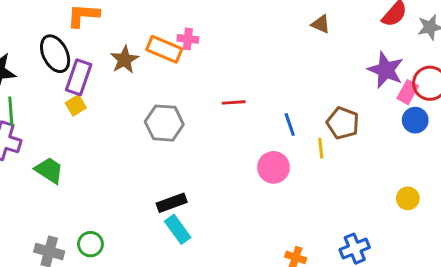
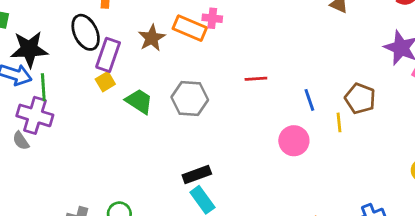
green trapezoid: (49, 170) -> (139, 101), moved

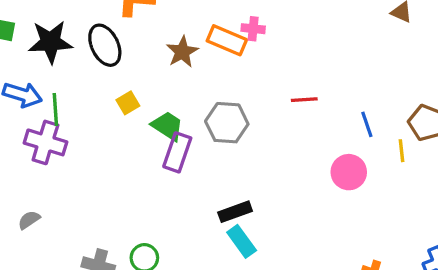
black star: (29, 49) -> (50, 42), moved
purple rectangle: (108, 55) -> (177, 152), moved
gray semicircle: (21, 141) -> (29, 220), moved, turned 90

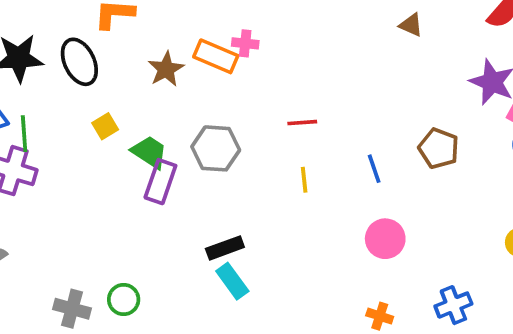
blue line: (367, 124) -> (374, 169), moved
yellow line: (401, 151) -> (304, 180), moved
pink circle: (349, 172) -> (385, 239), moved

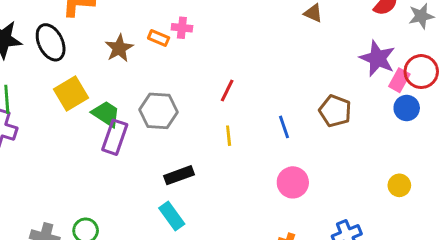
orange rectangle: (216, 56) -> (159, 38), size x0.6
red line: (302, 123) -> (227, 90), turned -60
yellow square: (105, 126) -> (71, 93), size x1.6
black rectangle: (225, 248) -> (179, 175), moved

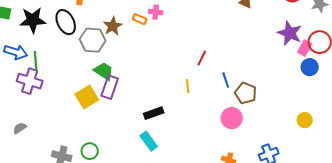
red line: (227, 90) -> (202, 58), moved
yellow square: (71, 93) -> (87, 97), moved
gray hexagon: (159, 111) -> (93, 40), moved
brown pentagon: (335, 111) -> (246, 93), moved

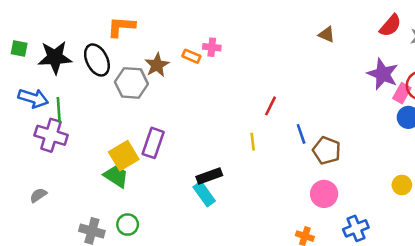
green trapezoid: (104, 71) -> (116, 176), moved
pink circle: (232, 118) -> (324, 194), moved
cyan rectangle: (149, 141) -> (204, 194), moved

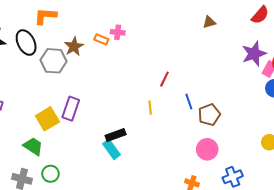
brown triangle: (327, 34) -> (209, 22), turned -40
purple star: (383, 74) -> (254, 54), turned 30
brown pentagon: (327, 151) -> (209, 115), turned 30
green trapezoid: (116, 176) -> (33, 146), moved

